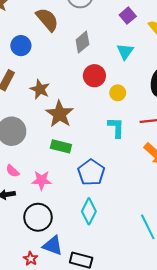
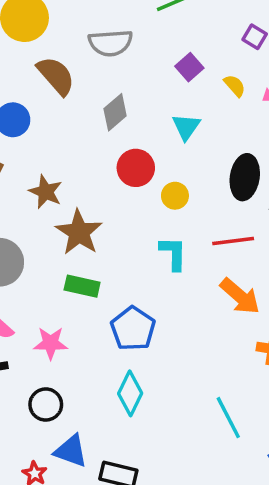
black circle: (38, 217) -> (46, 405), size x0.7

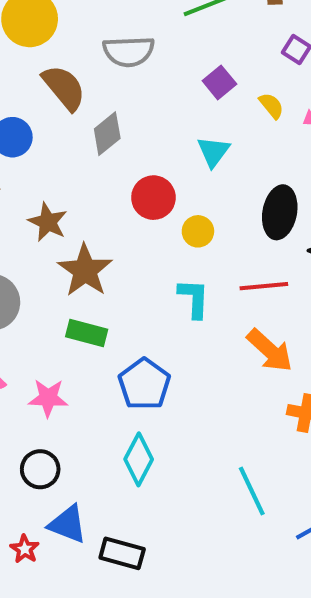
gray diamond: (115, 112) -> (107, 134), moved

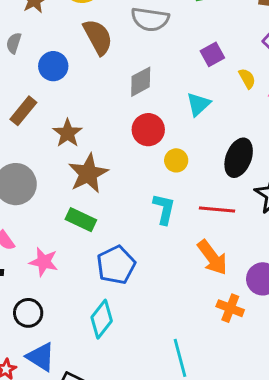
gray diamond: (107, 134) -> (141, 82), moved

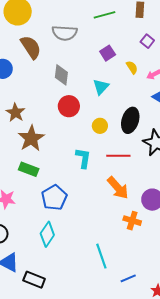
gray diamond: (141, 82) -> (61, 75), turned -50
yellow circle: (176, 160) -> (100, 126), moved

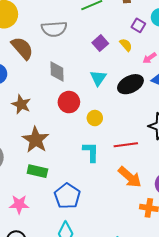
yellow semicircle: (132, 67) -> (126, 45), moved
brown star: (15, 113) -> (21, 104), moved
black ellipse: (130, 120) -> (130, 84), moved, turned 55
yellow circle: (100, 126) -> (95, 118), moved

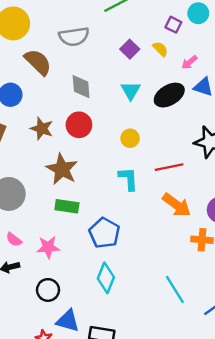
red circle: (69, 102) -> (79, 125), moved

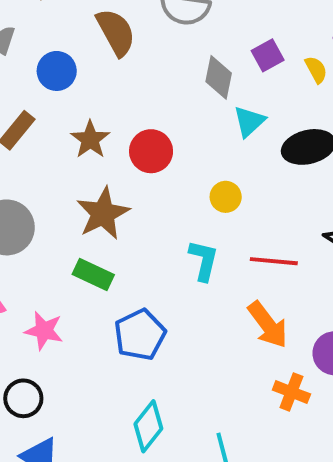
gray diamond: (81, 87) -> (219, 77), moved
cyan diamond: (106, 278) -> (148, 426), moved

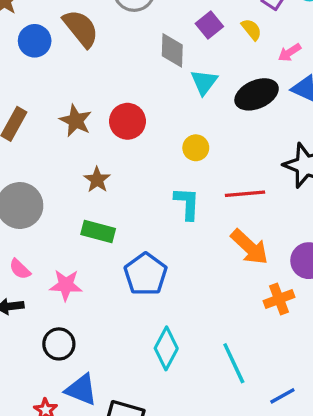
blue circle: (57, 71) -> (35, 41), moved
brown star: (103, 213) -> (97, 180), size x0.6
orange cross: (291, 392) -> (279, 299), turned -32

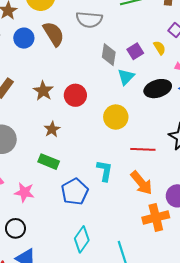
purple square: (209, 25) -> (135, 51), moved
yellow circle: (196, 148) -> (116, 117), size x1.5
cyan L-shape: (187, 203) -> (105, 171), moved
orange cross: (279, 299) -> (156, 217), size x1.4

